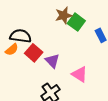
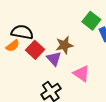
brown star: (64, 15) -> (64, 45), moved
green square: (76, 22) -> (91, 21), moved

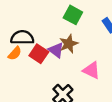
green square: (91, 21) -> (73, 15), moved
purple triangle: (54, 59) -> (56, 50), moved

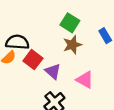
brown star: (69, 44) -> (72, 45), moved
purple triangle: (56, 50) -> (53, 71), moved

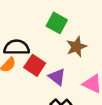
green square: (70, 23) -> (57, 23), moved

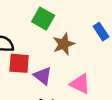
red square: (35, 65) -> (19, 63), turned -30

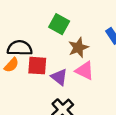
pink triangle: (80, 84) -> (85, 71), moved

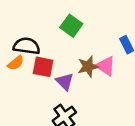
brown star: (78, 48) -> (88, 66), moved
pink triangle: (85, 71) -> (106, 66), moved

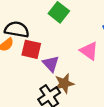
brown star: (88, 66) -> (64, 83), moved

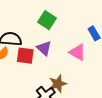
purple triangle: (51, 64) -> (44, 48), moved

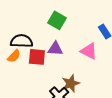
purple triangle: (44, 48) -> (55, 49), turned -35

